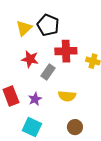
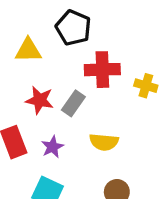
yellow triangle: (24, 28) -> (28, 50), moved, turned 42
red star: (30, 59) -> (40, 100), moved

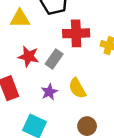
yellow semicircle: (104, 142) -> (77, 88), turned 55
purple star: (52, 147) -> (49, 92), moved

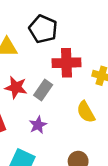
yellow semicircle: (77, 88) -> (86, 112), moved

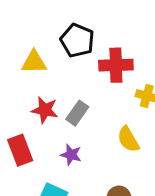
red cross: (66, 63) -> (116, 65), moved
purple star: (38, 125) -> (71, 155), turned -30

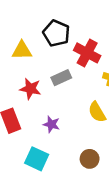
red cross: (116, 65) -> (87, 53), turned 30
gray rectangle: (77, 113) -> (61, 78), moved, turned 30

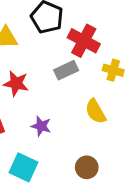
gray rectangle: (61, 78) -> (66, 70), moved

